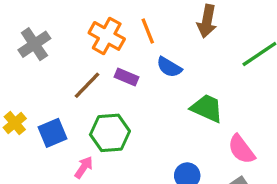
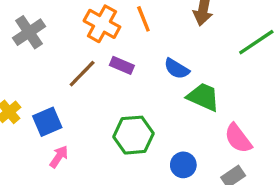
blue semicircle: (169, 67) -> (177, 69), moved
green hexagon: (110, 133) -> (134, 135), moved
pink arrow: (84, 167) -> (59, 157), moved

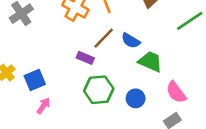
purple rectangle: (122, 65) -> (85, 58), moved
brown line: (82, 74) -> (104, 38), moved
blue circle: (183, 165) -> (136, 98), moved

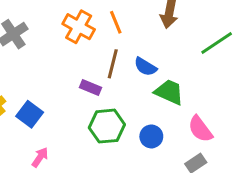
brown line: (104, 38) -> (113, 64), turned -30
blue square: (35, 80) -> (30, 114), turned -30
pink arrow: (43, 106) -> (40, 157), moved

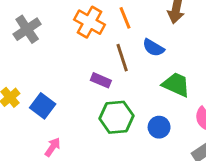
brown line: (113, 64) -> (122, 58), turned -32
blue semicircle: (145, 67) -> (153, 48), moved

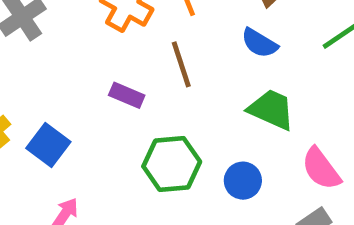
blue semicircle: (153, 48) -> (259, 43), moved
purple rectangle: (101, 80) -> (127, 95), moved

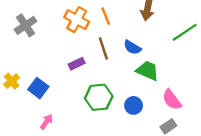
blue semicircle: (259, 43) -> (132, 47), moved
purple rectangle: (127, 95) -> (77, 64), turned -49

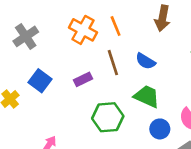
green trapezoid: (147, 71) -> (147, 96), moved
blue square: (38, 88) -> (40, 81), moved
blue circle: (134, 105) -> (160, 129), moved

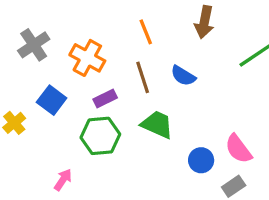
orange cross: (83, 30) -> (87, 58), moved
green trapezoid: (147, 96) -> (157, 125), moved
green hexagon: (108, 117) -> (100, 136), moved

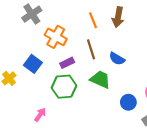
brown arrow: (204, 22) -> (118, 17), moved
gray cross: (34, 45) -> (32, 14), moved
blue semicircle: (183, 76) -> (117, 59), moved

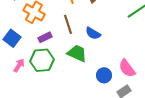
pink arrow: (40, 115) -> (19, 65), moved

